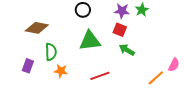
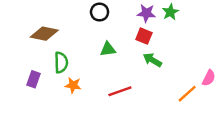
green triangle: (90, 41) -> (108, 49), size x0.6

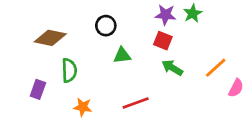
black circle: (100, 12) -> (106, 26), moved
orange star: (73, 85) -> (83, 107), moved
orange line: (187, 94) -> (216, 68), moved

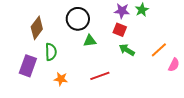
black circle: (106, 26) -> (78, 19), size x1.5
brown diamond: (50, 38) -> (37, 28), turned -65
purple rectangle: (38, 89) -> (28, 66), size x1.5

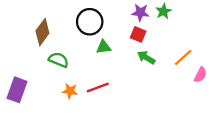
green semicircle: (51, 52) -> (59, 60), turned -66
purple rectangle: (28, 66) -> (17, 90), moved
red line: (100, 76) -> (98, 87), moved

